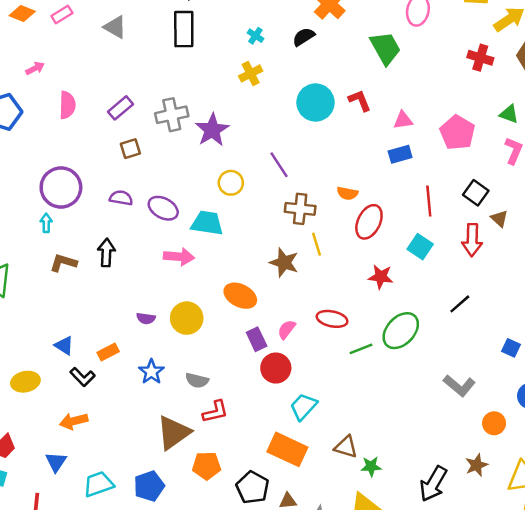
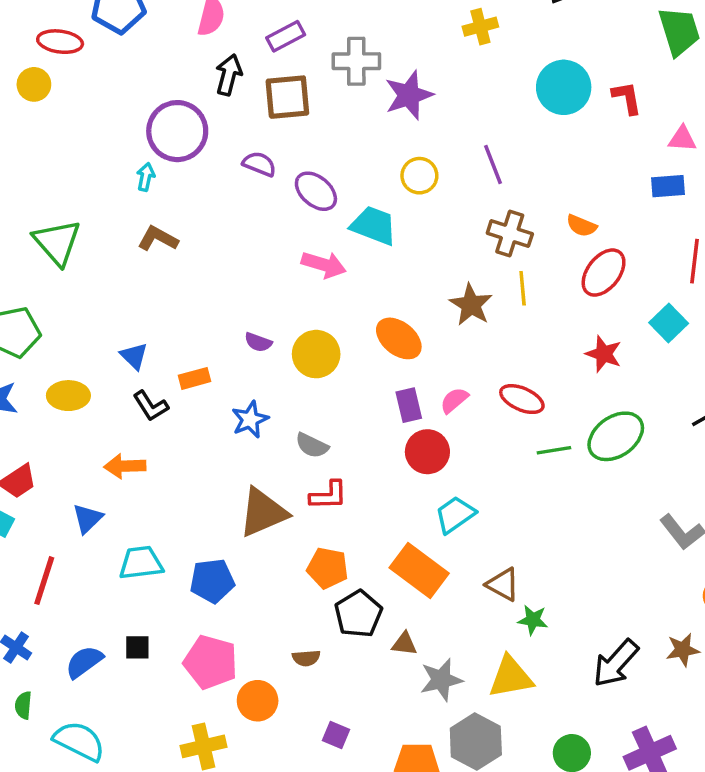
brown square: (130, 149) -> (287, 97), size x1.6
black arrow: (106, 253) -> (229, 75), moved
orange pentagon: (207, 466) -> (328, 568), moved

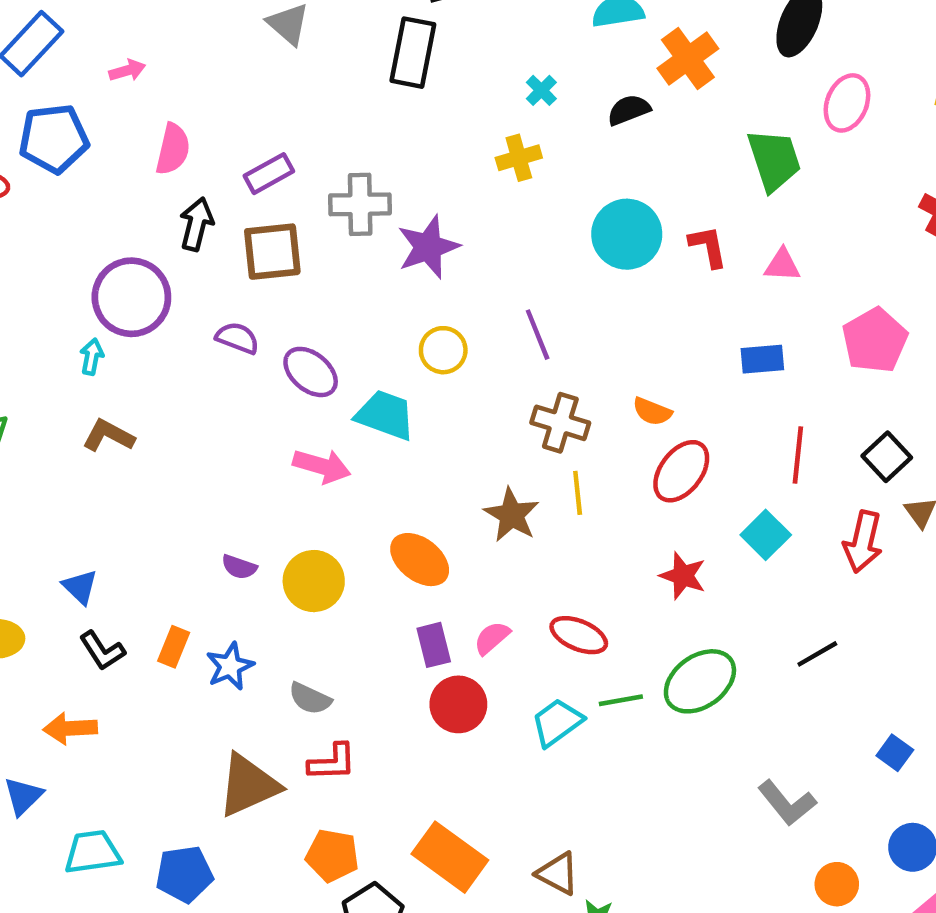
pink triangle: (682, 139) -> (782, 265), moved
orange rectangle: (195, 378) -> (174, 647), moved, turned -52
cyan trapezoid: (455, 515) -> (557, 722), moved

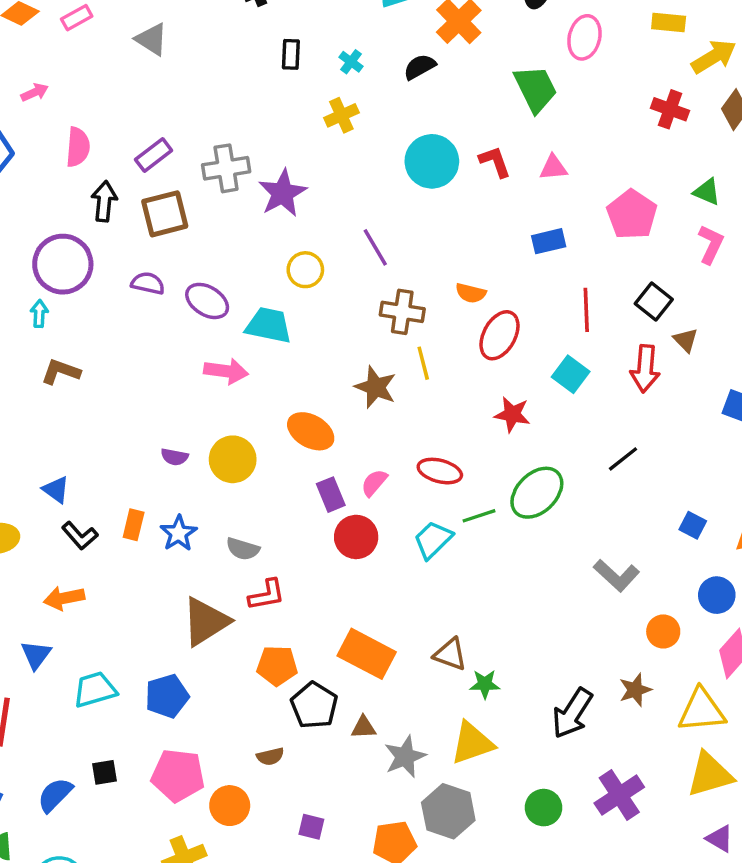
black rectangle: (413, 53) -> (291, 54), moved, size x0.6

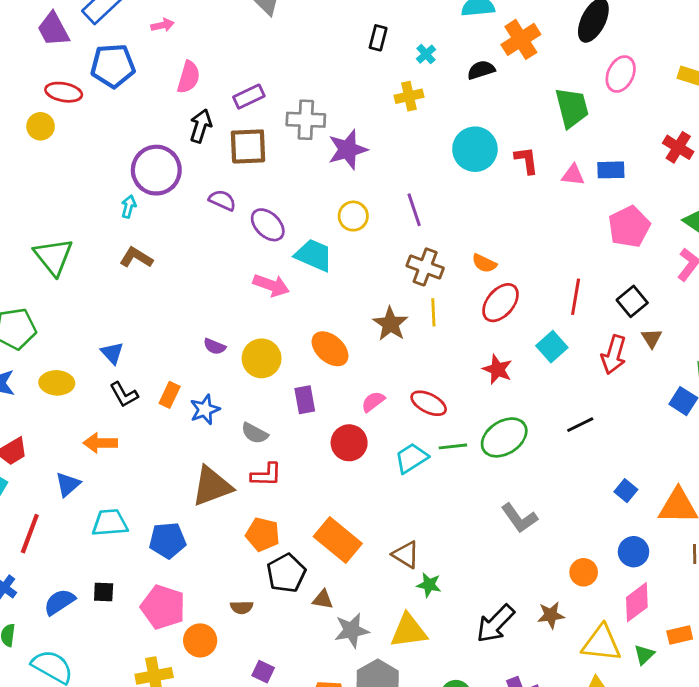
blue rectangle: (549, 241) -> (611, 170), moved
purple rectangle: (331, 495) -> (305, 400), moved
gray L-shape: (616, 575) -> (519, 518), moved

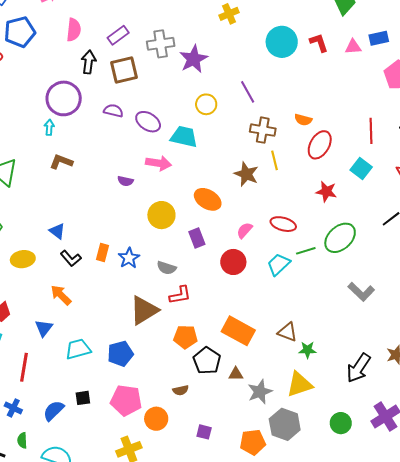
purple semicircle: (215, 346) -> (125, 181), moved
orange arrow: (100, 443) -> (61, 295), turned 55

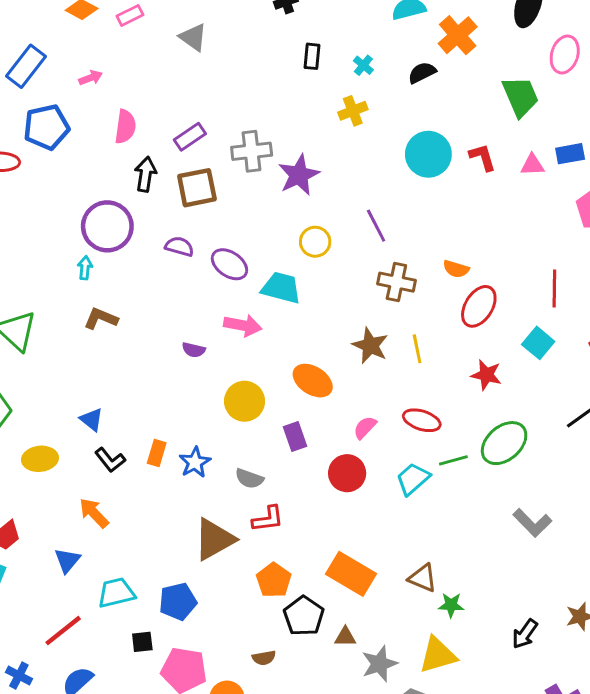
yellow line: (275, 160) -> (417, 349), moved
orange pentagon: (186, 337) -> (274, 580), turned 30
red line: (24, 367) -> (63, 631), moved, turned 40
black arrow: (359, 368) -> (525, 634), size x0.7
black square: (83, 398) -> (142, 642), moved

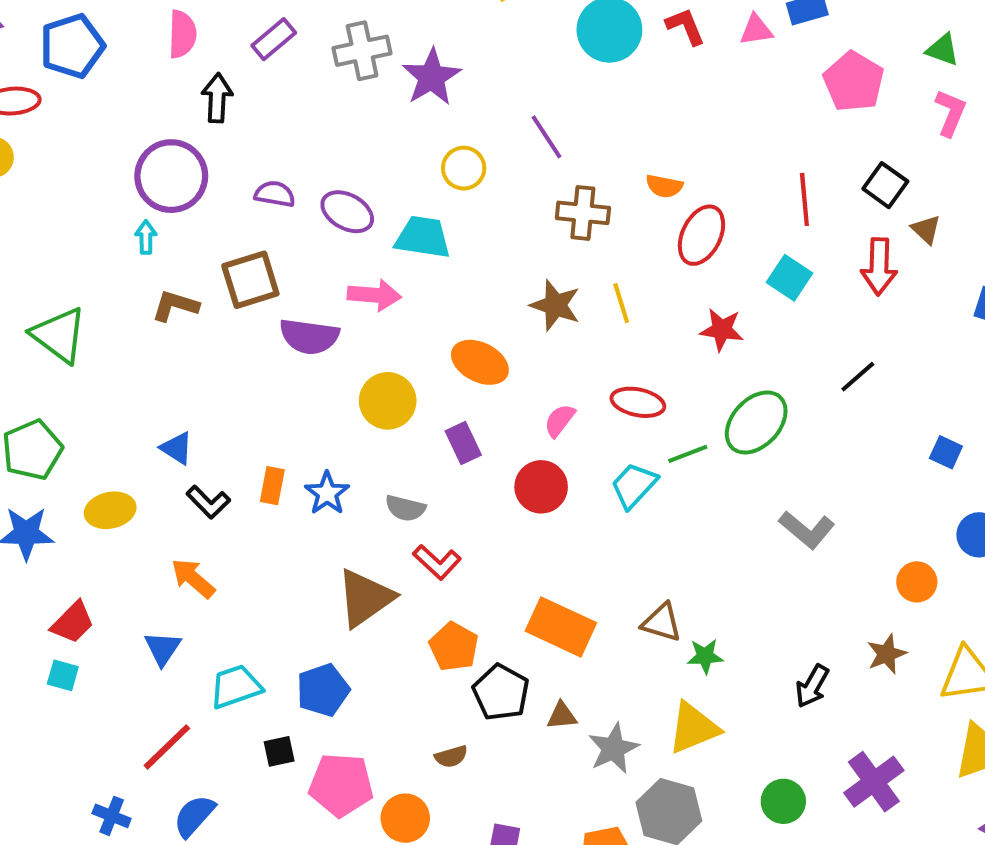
brown square: (197, 188) -> (250, 280), moved
purple semicircle: (194, 350) -> (309, 336), size x1.8
red L-shape: (268, 519) -> (437, 562), turned 56

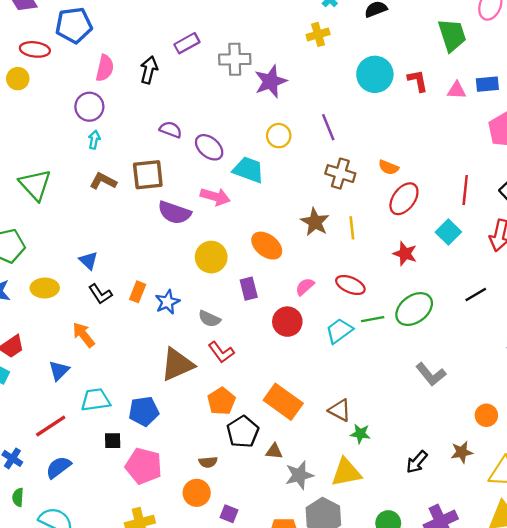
pink semicircle: (182, 34) -> (105, 68), moved
purple circle: (171, 176) -> (89, 107), moved, size x0.7
orange circle: (405, 818) -> (197, 493), moved

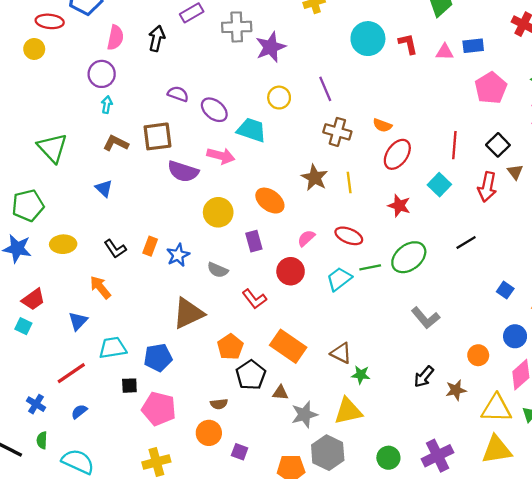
blue triangle: (88, 261) -> (104, 188), moved
red L-shape: (221, 352) -> (254, 299), moved
black arrow: (417, 462) -> (424, 377), moved
blue semicircle: (58, 467) -> (79, 412), size x0.7

